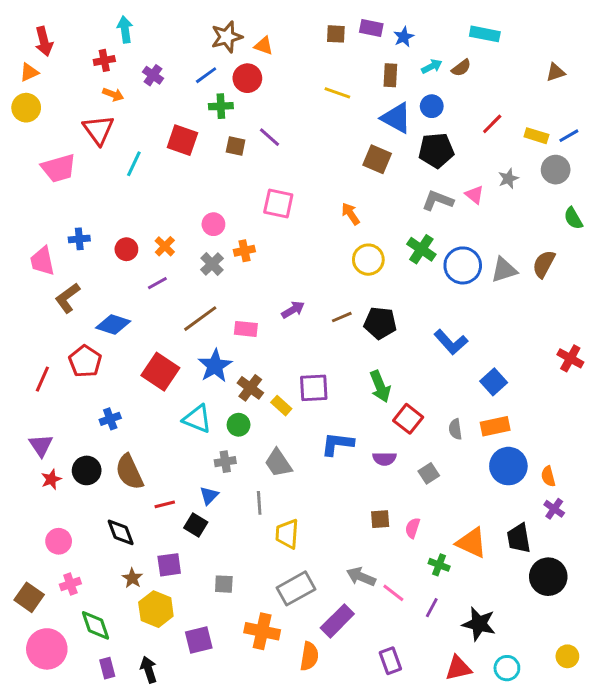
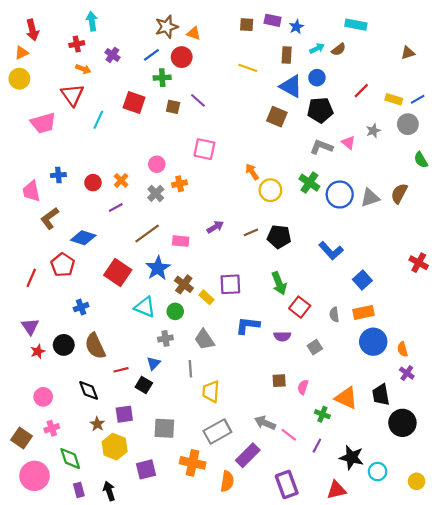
orange arrow: (351, 214) -> (252, 172), moved
gray square: (224, 584) -> (164, 428), size x1.5
purple rectangle: (390, 661) -> (287, 485), size x1.4
cyan circle: (507, 668) -> (378, 472), moved

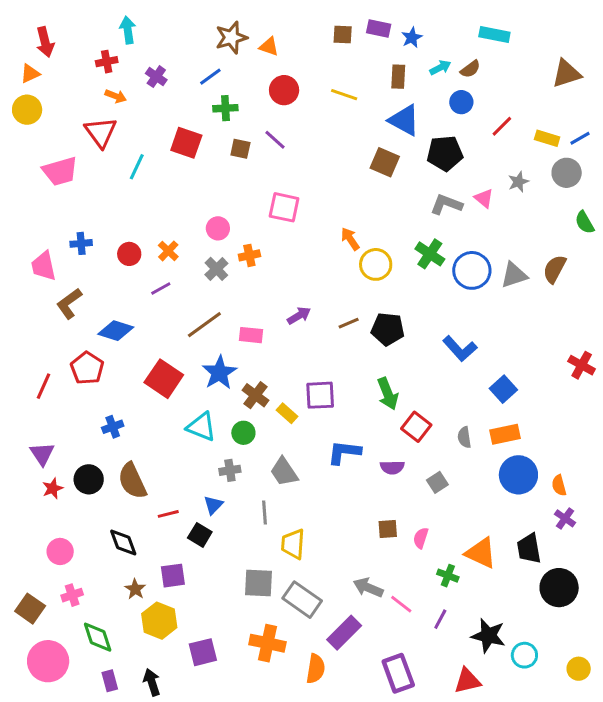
brown triangle: (408, 53) -> (567, 74), size x1.5
red circle: (182, 57) -> (284, 90), moved
blue circle: (317, 78) -> (461, 102), moved
gray square: (164, 428) -> (258, 583), moved
gray rectangle: (217, 432) -> (302, 600), turned 64

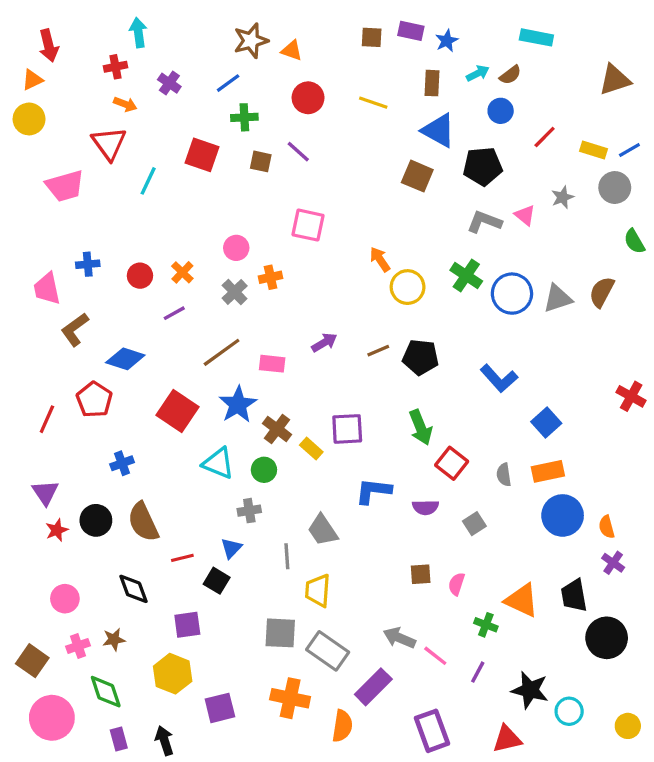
gray trapezoid: (284, 472) -> (323, 530), moved
brown star: (135, 589) -> (114, 639), moved, turned 30

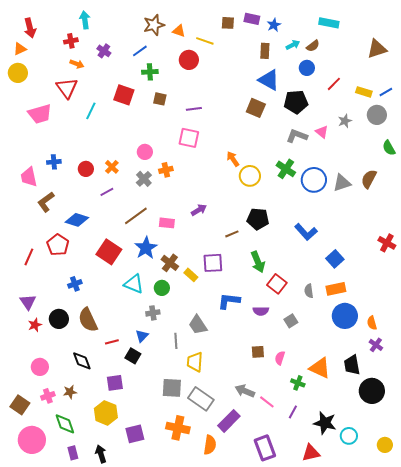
yellow line: (373, 103) -> (205, 41), moved
purple line: (298, 152) -> (194, 109), moved, turned -49
brown line: (378, 351) -> (232, 234), moved

